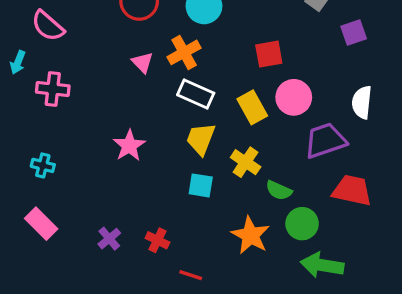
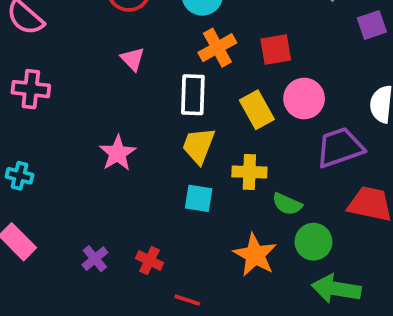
orange cross: (184, 52) -> (217, 48), moved
white rectangle: (196, 94) -> (193, 95), turned 68
yellow cross: (246, 162) -> (249, 172), turned -32

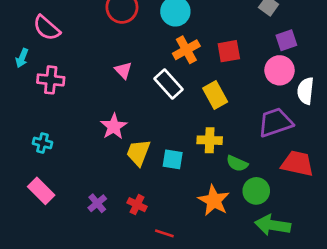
purple square: (372, 25) -> (286, 40), moved
pink triangle: (133, 59) -> (123, 70), moved
white rectangle: (193, 95) -> (169, 84), turned -44
pink circle: (304, 98) -> (280, 70), moved
yellow trapezoid: (199, 146) -> (138, 153), moved

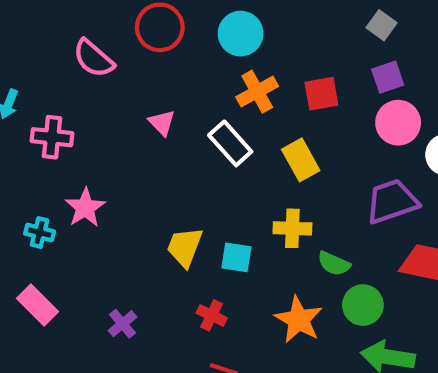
pink semicircle: (47, 28) -> (93, 58), moved
purple square: (286, 40) -> (388, 77), moved
pink star: (114, 127) -> (85, 208), moved
red cross: (137, 205) -> (212, 315), moved

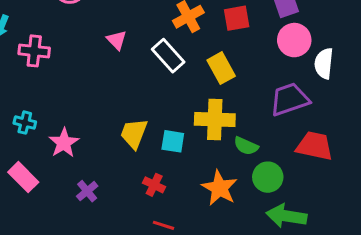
pink star: (85, 208) -> (64, 143), moved
yellow cross: (292, 228) -> (215, 119), size x1.4

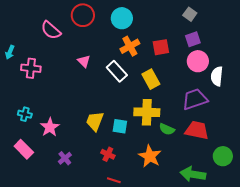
red trapezoid: (314, 146) -> (197, 130), moved
green circle: (268, 177) -> (223, 156), moved

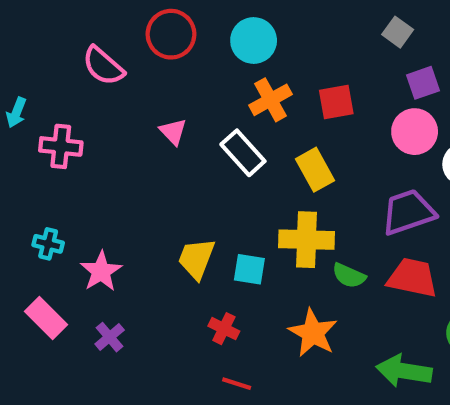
purple square: (193, 39) -> (423, 83), moved
purple cross: (65, 158) -> (110, 337), moved

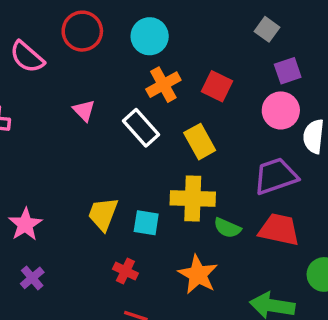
red square: (336, 102) -> (217, 86), turned 36

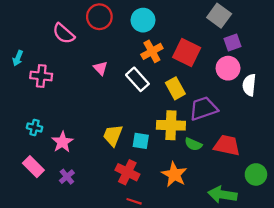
gray square: (267, 29) -> (219, 16), size x1.5
red square: (217, 86) -> (187, 53), size x1.4
purple trapezoid: (276, 176) -> (203, 108), moved
red cross: (125, 271) -> (127, 172), size x1.5

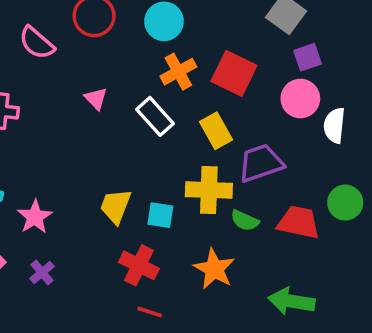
green circle: (256, 174) -> (345, 203), moved

